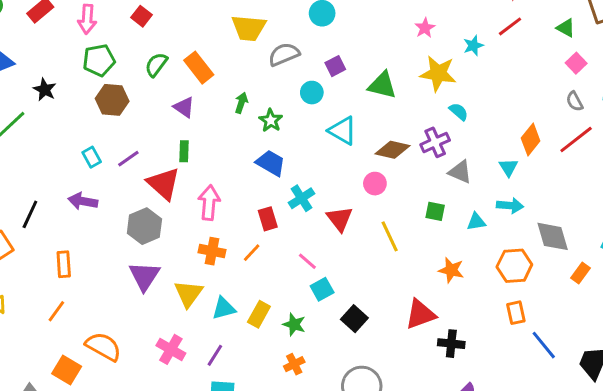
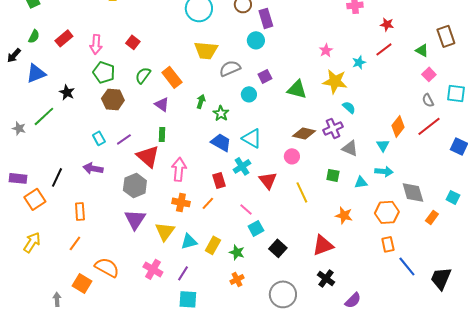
green pentagon: (99, 60) -> (104, 72), turned 30
cyan triangle: (343, 131) -> (252, 138), moved
black cross: (451, 344) -> (326, 278), moved, turned 30

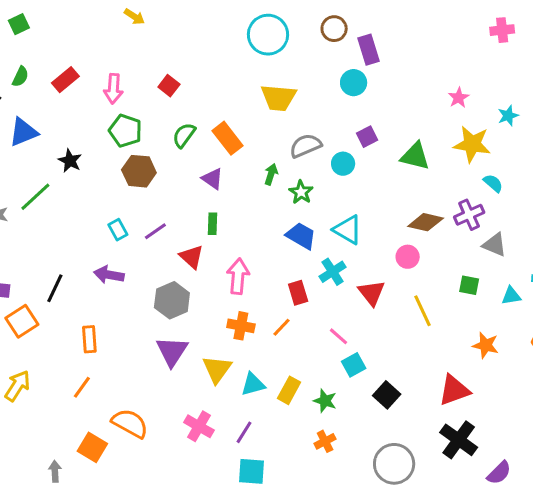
gray semicircle: (230, 68) -> (306, 146), moved
red triangle: (148, 156) -> (191, 257), size x0.7
black cross: (326, 278) -> (459, 440), size x1.4

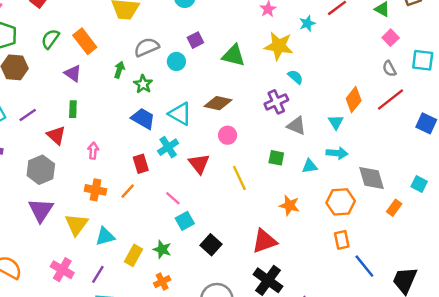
brown diamond: (426, 222) -> (218, 103), moved
pink arrow: (238, 276) -> (93, 151), size x0.6
yellow rectangle: (289, 390) -> (134, 255), moved

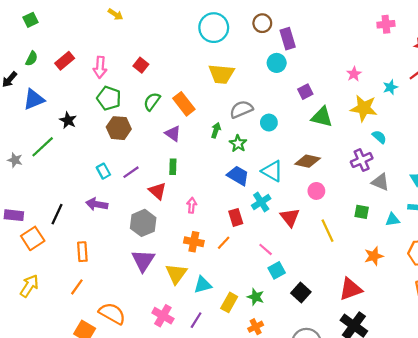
purple square: (195, 40) -> (305, 92), moved
orange star: (289, 205) -> (374, 256), turned -30

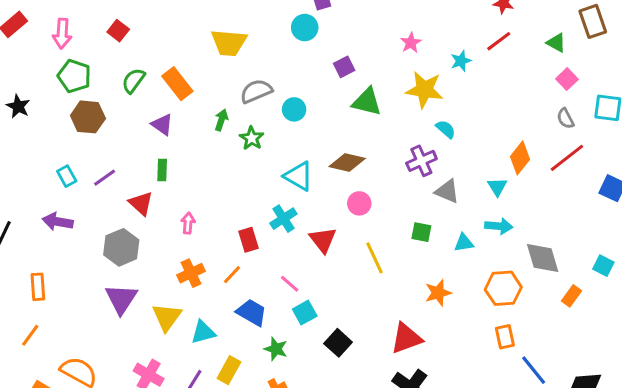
blue trapezoid: (238, 176) -> (252, 313), moved
orange cross: (194, 242) -> (191, 273), turned -36
yellow rectangle: (229, 302) -> (229, 370), moved

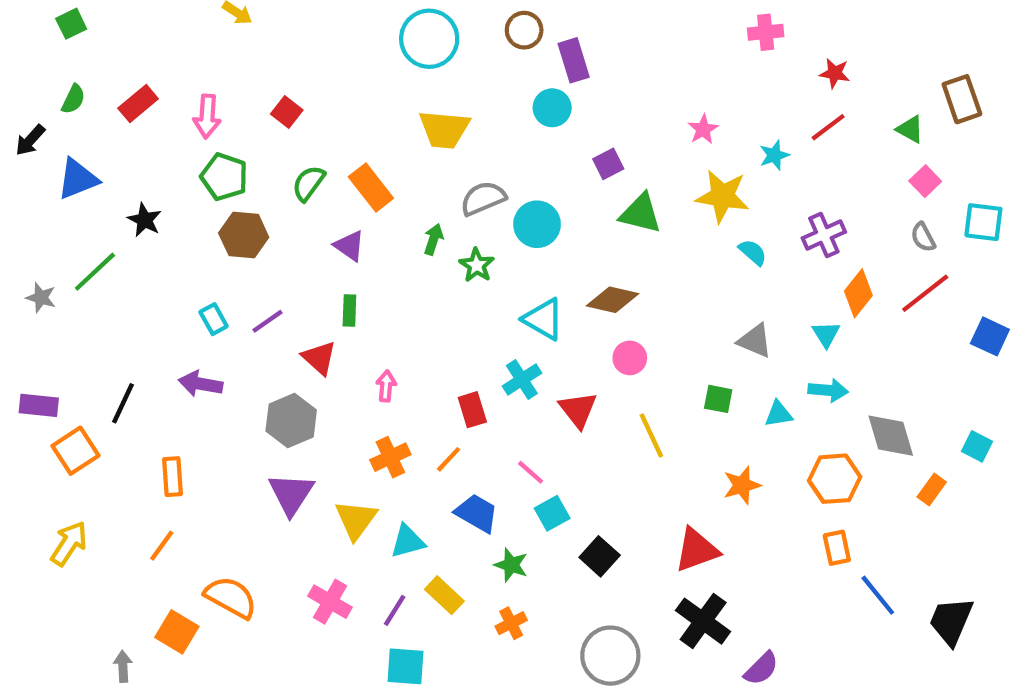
cyan circle: (294, 109) -> (537, 224), size x1.4
purple cross: (421, 161) -> (824, 235), moved
yellow rectangle: (229, 370) -> (444, 595), turned -76

